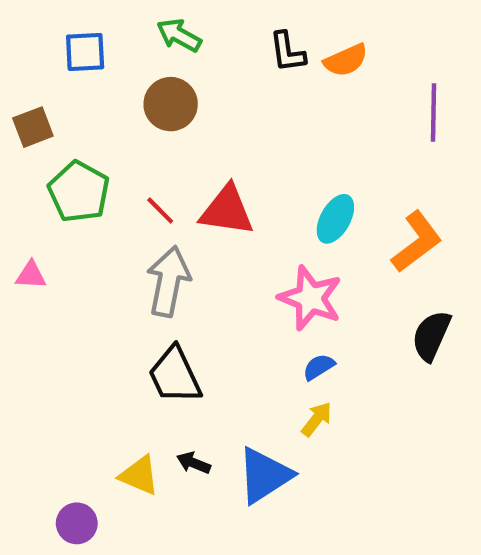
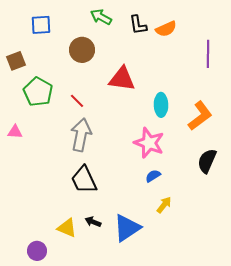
green arrow: (179, 35) -> (101, 17), moved
red triangle: (227, 210) -> (122, 79), moved
cyan ellipse: (335, 219) -> (161, 105), turned -30
yellow arrow: (317, 419) -> (164, 205), moved

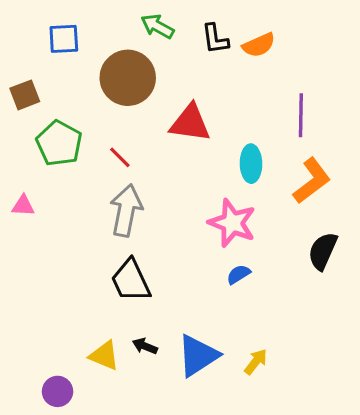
brown circle: (82, 50) -> (128, 78), size x1.4
purple line: (208, 54) -> (301, 115), moved
yellow arrow: (164, 205) -> (256, 362), moved

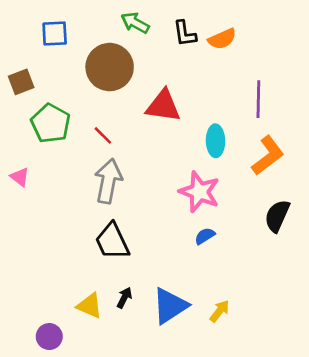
pink triangle: (23, 206) -> (20, 177), turned 35
black arrow: (145, 346) -> (124, 298), turned 95

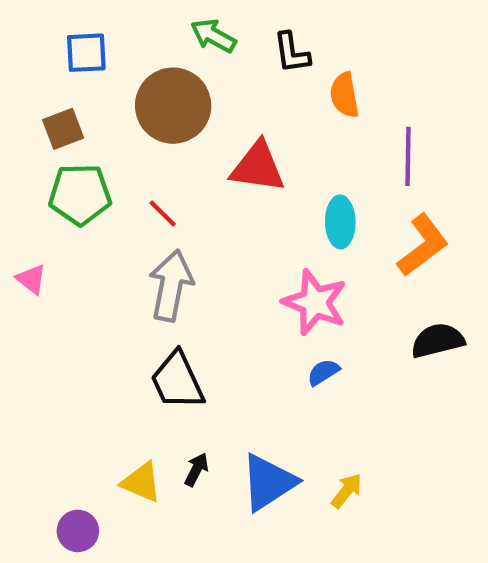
orange semicircle: (222, 39) -> (345, 95), moved, turned 104
brown square: (21, 82) -> (63, 129), moved
green pentagon: (51, 123) -> (80, 194), turned -30
black semicircle: (277, 216) -> (438, 340), turned 52

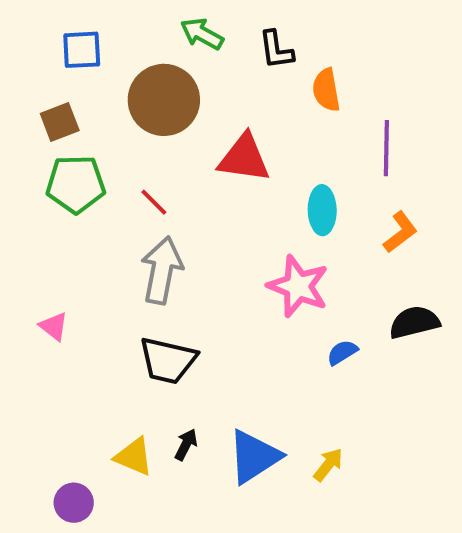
orange L-shape: (423, 245) -> (400, 232), size x0.7
pink triangle: (31, 279) -> (54, 326), moved
blue semicircle: (323, 372) -> (342, 352), moved
black trapezoid: (177, 381) -> (168, 360), turned -52

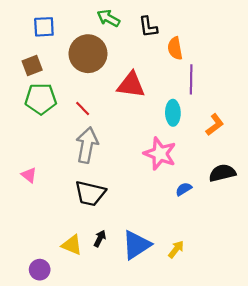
purple line: (386, 148) -> (191, 79), moved

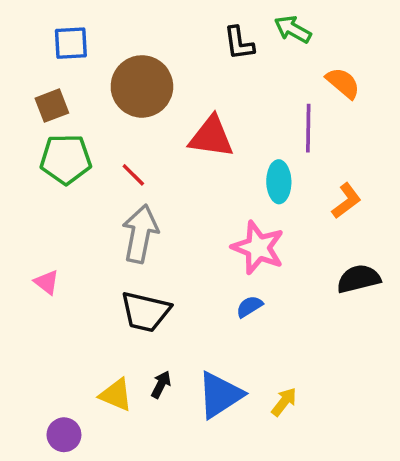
green arrow: (108, 18) -> (293, 29), moved
orange semicircle: (175, 48) -> (343, 83), moved, turned 140
blue semicircle: (184, 189) -> (249, 307), moved

